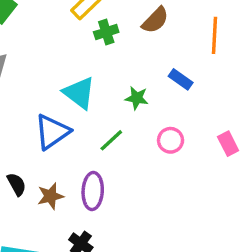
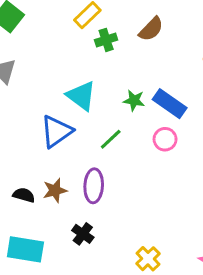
blue rectangle: (181, 79) -> (170, 104), moved, size x1.5
black semicircle: (17, 184) -> (24, 195), moved, turned -45

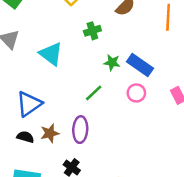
green cross: (106, 40) -> (92, 31), moved
cyan triangle: (81, 96) -> (51, 54), moved
blue triangle: (56, 131) -> (29, 104), moved

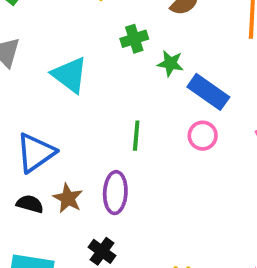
green star: (112, 62) -> (170, 63), moved
green line: (94, 93) -> (136, 136), turned -42
brown star: (50, 133) -> (68, 198), turned -30

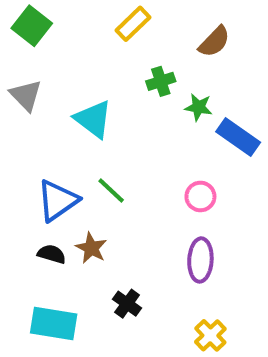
green line: (136, 136) -> (111, 191), moved, turned -52
pink circle: (203, 136) -> (200, 196), moved
purple ellipse: (115, 193) -> (200, 260), moved

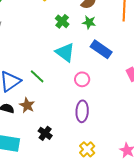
green cross: (161, 81) -> (62, 21), turned -32
green star: (198, 107) -> (89, 22), moved
cyan triangle: (93, 119) -> (65, 52), moved

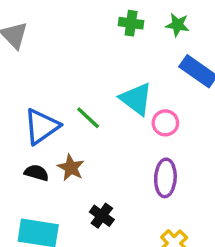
green cross: (62, 21) -> (131, 23), turned -32
cyan triangle: (65, 52) -> (136, 99), moved

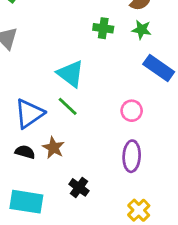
cyan triangle: (136, 99) -> (70, 74), moved

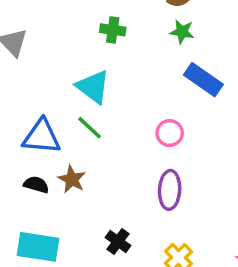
green cross: (103, 28) -> (113, 30), moved
blue triangle: (29, 114) -> (42, 137), turned 40
black cross: (79, 187) -> (118, 242), moved

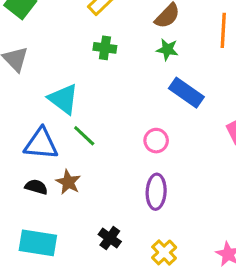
cyan triangle: (93, 87) -> (63, 99), moved

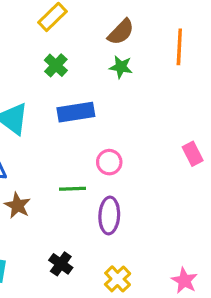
green cross: (105, 48) -> (56, 65), turned 35
blue rectangle: (186, 93) -> (76, 112), moved, turned -44
green line: (84, 136) -> (73, 189), moved, turned -45

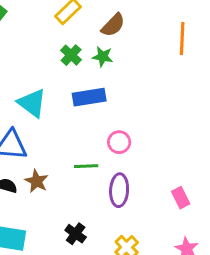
brown semicircle: (121, 32) -> (113, 25), moved
green star: (121, 67) -> (103, 57), moved
pink rectangle: (193, 154) -> (181, 198), moved

